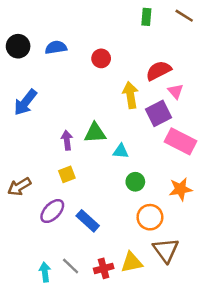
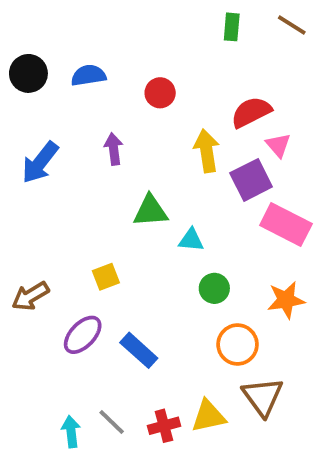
purple arrow: (67, 140) -> (114, 149), moved

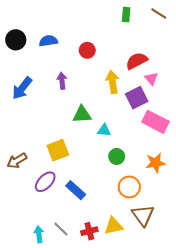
yellow square: (106, 277) -> (58, 150), size x1.5

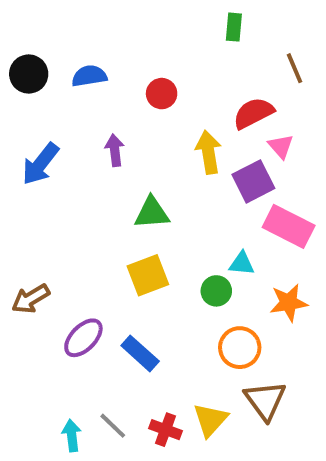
brown line: (159, 14) -> (294, 68), moved, turned 35
cyan triangle: (104, 130) -> (242, 264), moved
yellow square: (58, 150) -> (148, 275), moved
yellow triangle: (114, 226) -> (210, 420), turned -36
red cross: (89, 231) -> (165, 430), turned 35

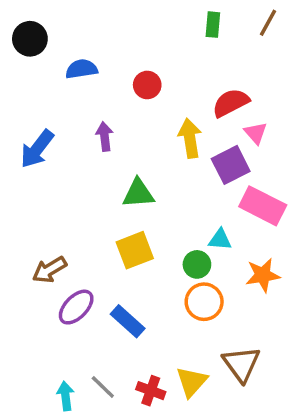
brown line: (294, 68) -> (268, 23), moved, turned 52
black circle: (29, 74) -> (30, 39), moved
brown arrow: (31, 299) -> (49, 270), moved
orange circle: (240, 348) -> (204, 302), moved

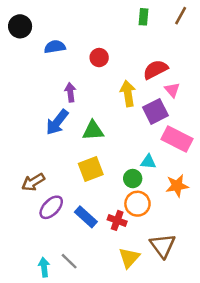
blue arrow: (37, 149) -> (57, 122), moved
red cross: (151, 391) -> (117, 220), moved

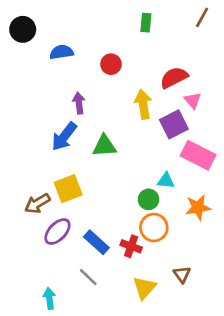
green rectangle: (143, 17) -> (146, 23), moved
yellow square: (91, 169) -> (68, 189), moved
brown triangle: (163, 246) -> (182, 274), size x0.6
gray line: (69, 261) -> (88, 277), moved

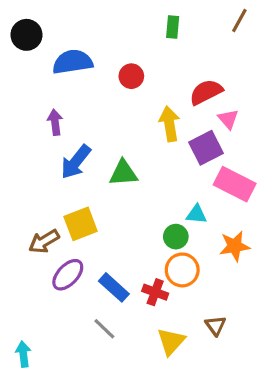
blue semicircle: (61, 52) -> (73, 62), size x1.4
purple arrow: (79, 103) -> (55, 122), moved
cyan arrow: (49, 298) -> (23, 354), moved

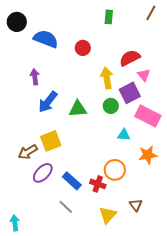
blue semicircle: (73, 62) -> (46, 39), turned 30
green circle: (176, 237) -> (111, 106), moved

